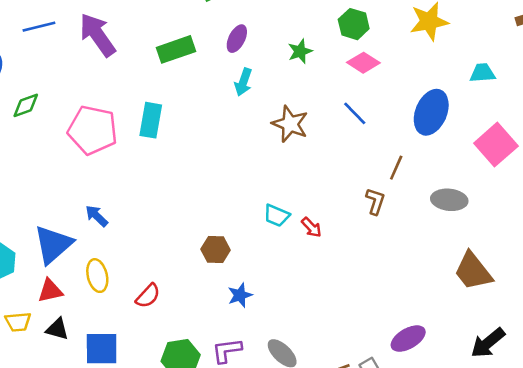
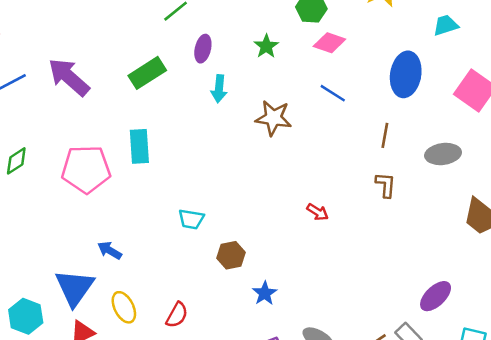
brown L-shape: (375, 201) -> (386, 185), moved
cyan trapezoid: (277, 215) -> (191, 219), moved

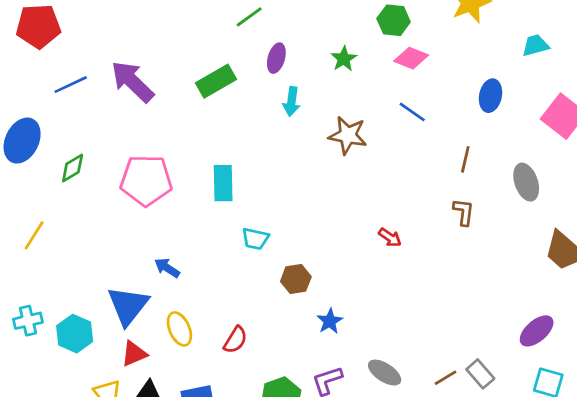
blue ellipse: (406, 74) -> (491, 96), size x0.7
cyan rectangle: (139, 146) -> (223, 183), moved
gray ellipse: (443, 154) -> (526, 182), turned 76
purple ellipse: (436, 296) -> (537, 331), moved

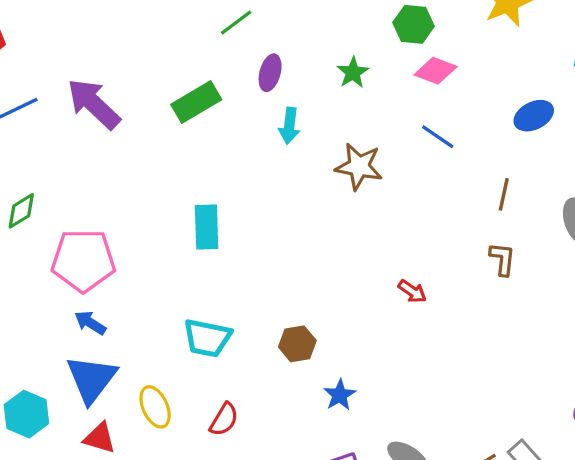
blue ellipse: (491, 96) -> (534, 116), turned 52
pink pentagon: (146, 180) -> (83, 260), moved
cyan trapezoid: (255, 239) -> (207, 338), moved, size x1.4
blue arrow: (167, 268) -> (90, 323), moved
red triangle: (134, 354) -> (100, 438), turned 40

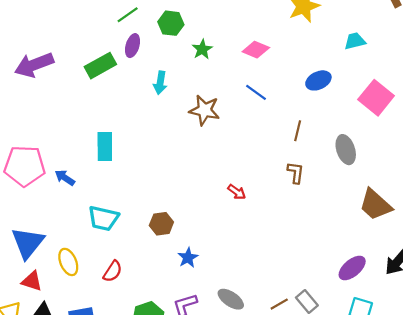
green hexagon: (414, 24) -> (171, 23), moved
purple ellipse: (270, 73) -> (133, 46), moved
purple arrow: (94, 104) -> (34, 65), turned -66
blue arrow: (90, 323) -> (65, 178), moved

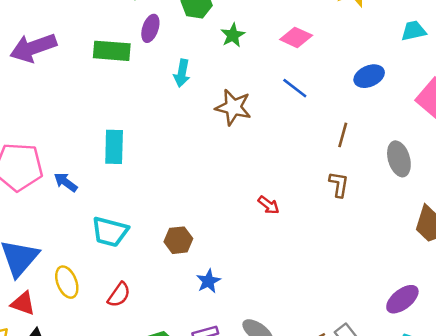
green rectangle: (100, 66) -> (112, 51), turned 32

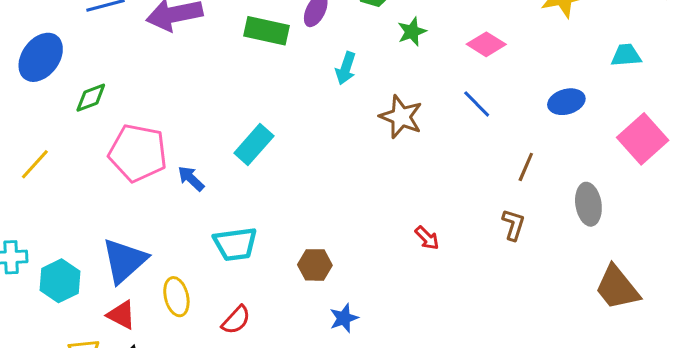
cyan rectangle: (114, 147) -> (254, 145), turned 32
cyan trapezoid: (110, 232) -> (235, 244), turned -30

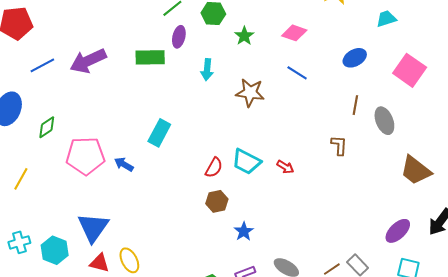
brown line: (526, 167) -> (355, 105), moved
cyan trapezoid: (235, 244) -> (246, 162), moved, turned 48
yellow ellipse: (176, 297) -> (129, 260), moved
red semicircle: (236, 320) -> (214, 168), moved

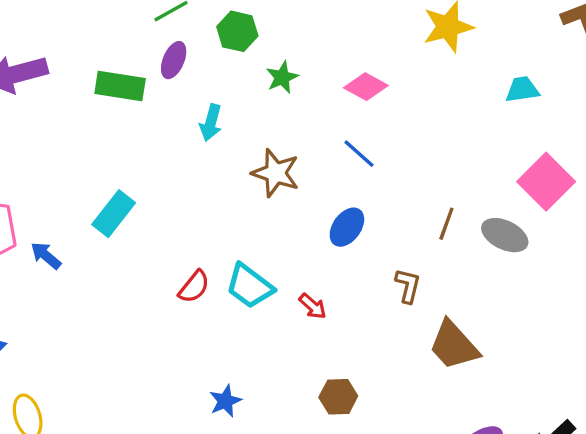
blue ellipse: (355, 58) -> (347, 227), moved, turned -35
gray ellipse: (384, 121) -> (505, 235), moved, turned -52
brown trapezoid: (416, 170) -> (454, 345), moved
brown hexagon: (217, 201) -> (338, 397), moved

